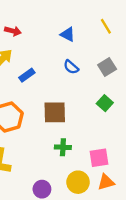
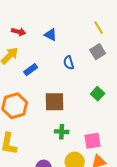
blue triangle: (68, 34) -> (51, 35), moved
blue semicircle: (71, 67) -> (69, 63), turned 32
gray square: (107, 67) -> (98, 52), moved

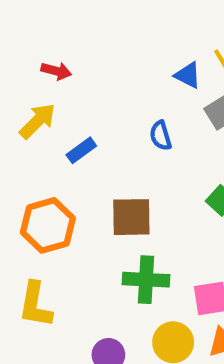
blue triangle: (51, 35) -> (188, 75), moved
green cross: (62, 132) -> (146, 280), size x1.5

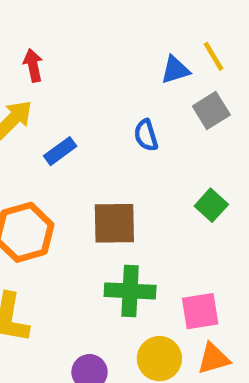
red arrow: (56, 71) -> (33, 65), turned -116
blue triangle: (188, 75) -> (175, 70), turned -44

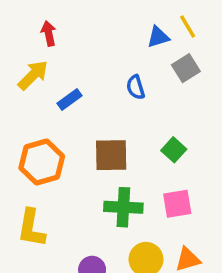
green square: (211, 205) -> (174, 150), moved
pink square: (200, 311) -> (177, 204), moved

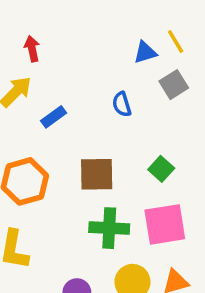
pink square: (177, 204) -> (165, 224), size x1.4

